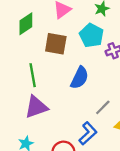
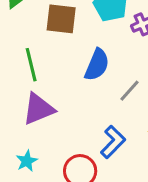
gray line: (103, 107) -> (129, 91), moved

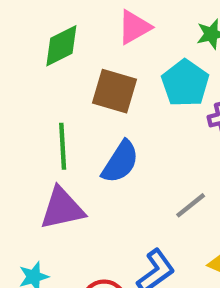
blue semicircle: (97, 65) -> (120, 162), moved

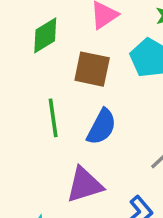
purple triangle: (62, 208) -> (85, 185), moved

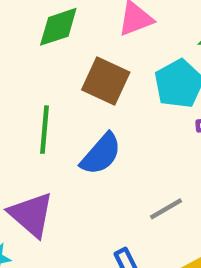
purple triangle: (85, 185) -> (31, 215), moved, turned 45

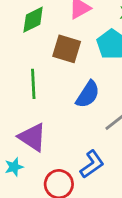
blue semicircle: (101, 154) -> (88, 94), moved

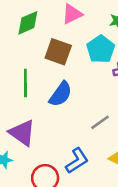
blue semicircle: (88, 94) -> (61, 94), moved

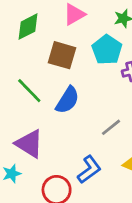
green line: (25, 83) -> (29, 91), turned -40

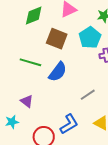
green line: (29, 91) -> (30, 62), turned -35
purple triangle: (29, 144) -> (27, 101), size x0.6

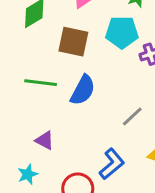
cyan pentagon: (90, 38) -> (122, 32), turned -30

